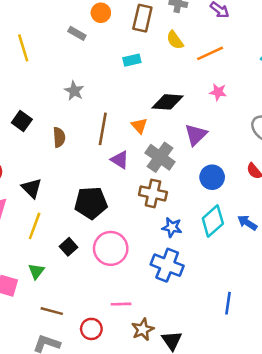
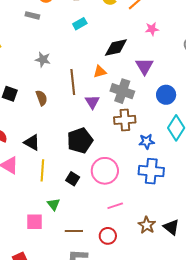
orange triangle: (139, 126) -> (100, 72), turned -48
purple triangle: (120, 160) -> (92, 102), turned 42
pink line: (121, 304) -> (115, 206), moved

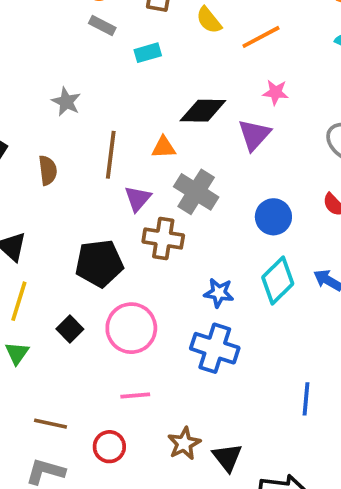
gray rectangle: (32, 15) -> (102, 26), moved
purple triangle: (144, 66) -> (254, 135), moved
brown cross: (125, 120) -> (163, 239), moved
green triangle: (54, 204) -> (17, 353), moved

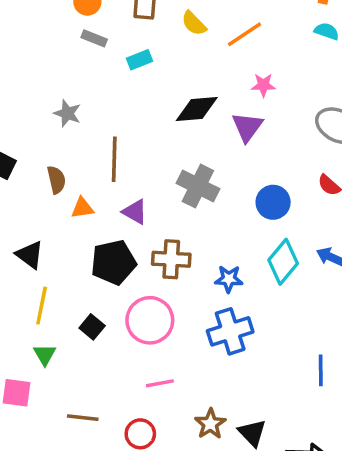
orange triangle: (164, 147) -> (82, 208), moved
purple triangle: (138, 199) -> (135, 212), moved, turned -36
brown cross: (163, 239) -> (171, 259), moved
blue cross: (215, 348) -> (230, 331), turned -30

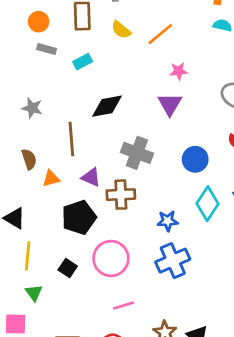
black diamond: (197, 109) -> (107, 106), moved
brown cross: (171, 259) -> (121, 195), moved

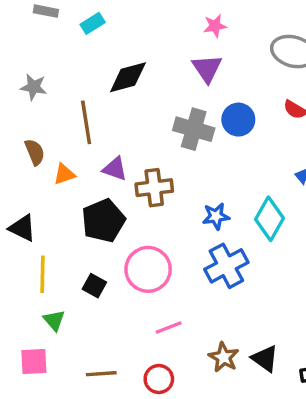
gray cross: (137, 153) -> (194, 129), moved
blue circle: (195, 159) -> (238, 120), moved
cyan diamond: (207, 204) -> (270, 219), moved

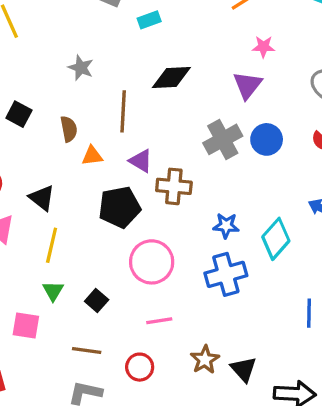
gray cross: (194, 129) -> (223, 139), turned 33
black square: (94, 286) -> (97, 300), moved

